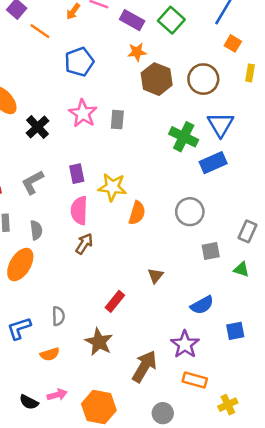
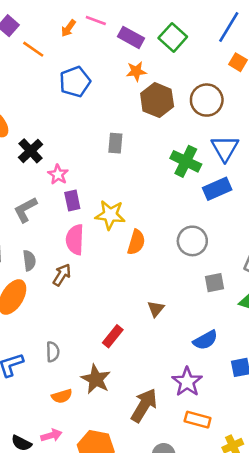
pink star: (83, 113) -> (58, 174), moved, size x0.7
brown arrow: (84, 244) -> (62, 275), moved
orange semicircle: (50, 354) -> (62, 396), moved

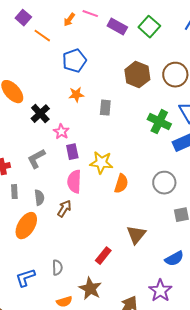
orange star: (136, 71) -> (76, 95), moved
brown triangle: (156, 309) -> (136, 235), size x1.5

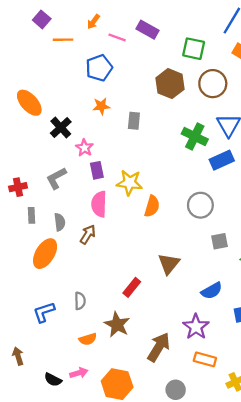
pink line: (90, 14) -> (117, 37), moved
green square: (149, 27) -> (194, 49), moved, turned -30
orange line: (42, 36) -> (63, 40), turned -36

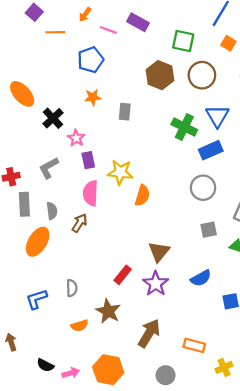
gray circle: (200, 205) -> (203, 188), moved
gray rectangle: (32, 215) -> (24, 204), size x1.5
purple star: (196, 327) -> (156, 284), moved
pink arrow: (79, 373) -> (71, 373), moved

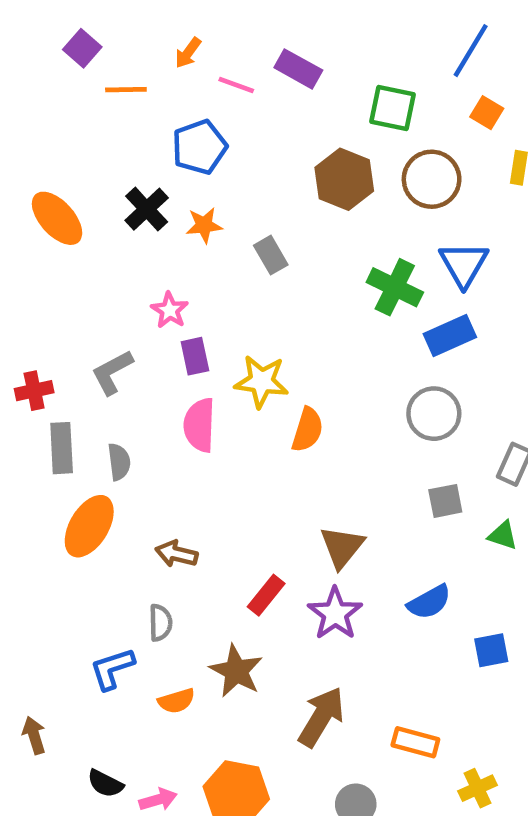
gray rectangle: (125, 112) -> (271, 255), turned -35
black cross: (53, 118) -> (147, 209), moved
brown arrow: (80, 223) -> (176, 554), moved, turned -108
blue L-shape: (37, 299) -> (112, 669), moved

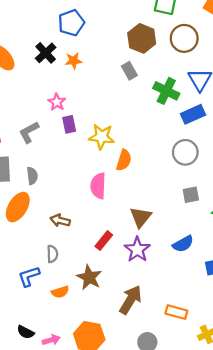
gray rectangle: (271, 255) -> (129, 71), moved
pink semicircle: (199, 425) -> (98, 186), moved

